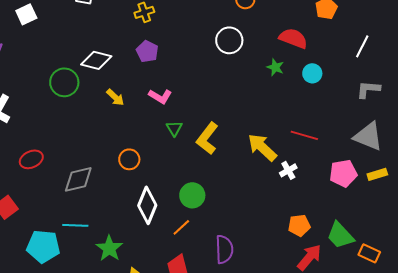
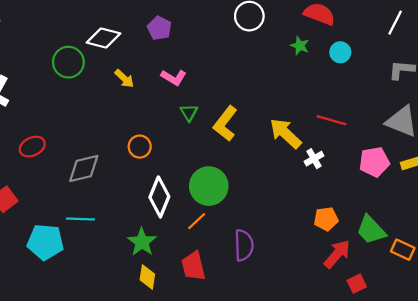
green circle: (192, 195) -> (209, 186), size x1.4
green star: (109, 248) -> (142, 242), moved

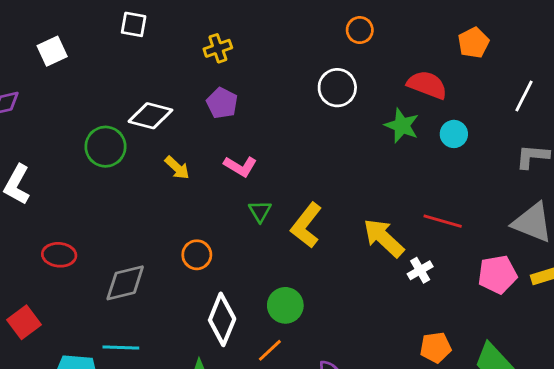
green star: (300, 46) -> (402, 126), size x1.4
red ellipse: (32, 147) -> (59, 255), turned 30
green circle: (209, 186) -> (285, 305), size x0.7

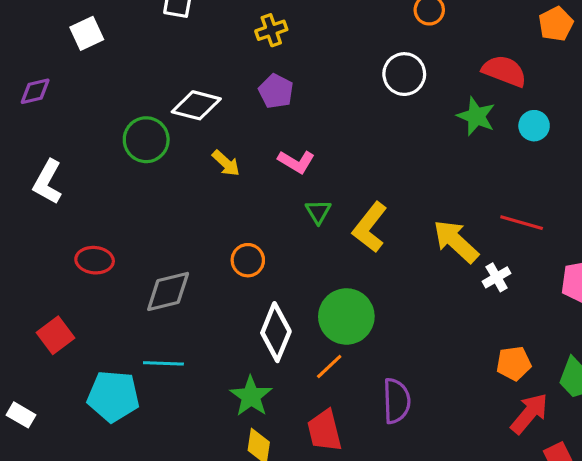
green circle: (285, 305) -> (346, 316), size x1.4

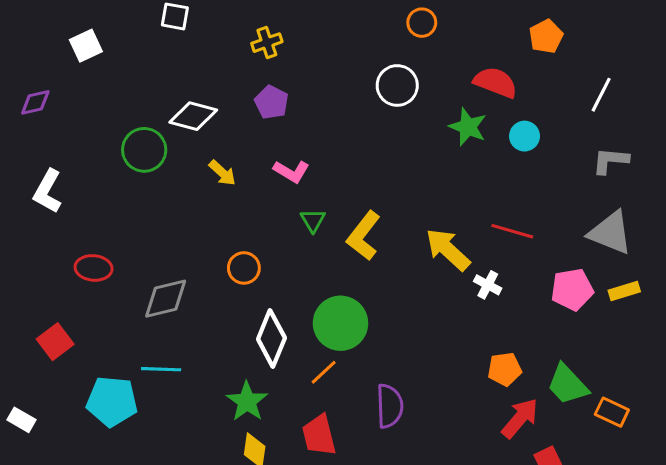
white cross: (497, 277) -> (488, 285), turned -32

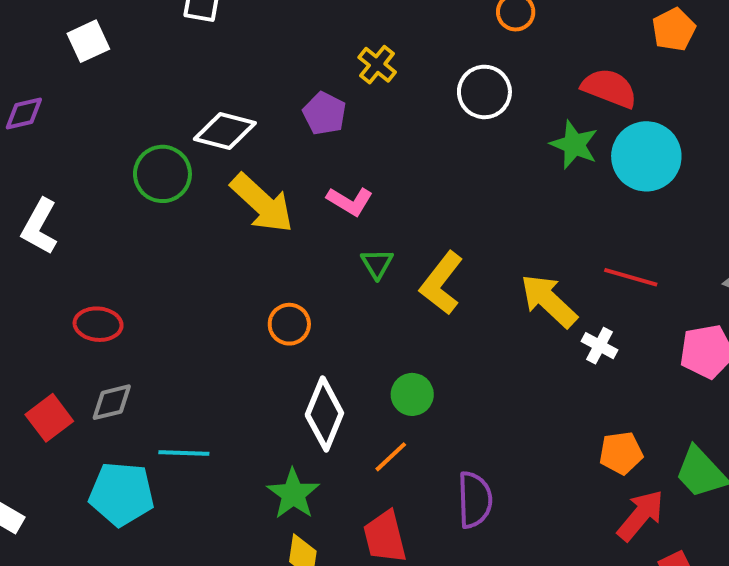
yellow cross: (267, 43) -> (377, 65), moved, turned -32
cyan circle: (525, 136) -> (646, 156), size x1.8
yellow arrow: (222, 173) -> (262, 203), size x1.8
gray diamond: (166, 299) -> (112, 402), moved, size x0.7
green circle: (340, 323) -> (412, 394), size x0.6

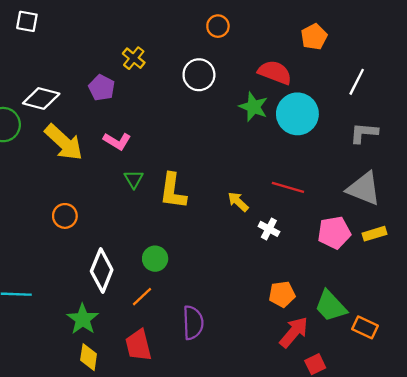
yellow L-shape: (441, 283) -> (173, 191), turned -30
yellow arrow: (549, 301) -> (238, 202), size x0.6
orange circle: (289, 324) -> (65, 216), moved

